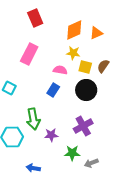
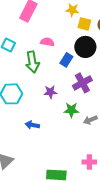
pink semicircle: (60, 70) -> (47, 42), moved
blue rectangle: (53, 90) -> (66, 60), moved
green arrow: (33, 119) -> (32, 62), moved

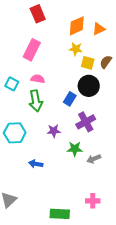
pink semicircle: (47, 42) -> (38, 79), moved

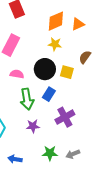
yellow square: (88, 63) -> (67, 72), moved
black circle: (89, 86) -> (45, 69), moved
green arrow: (36, 101) -> (27, 99), moved
green star: (75, 149) -> (50, 153), moved

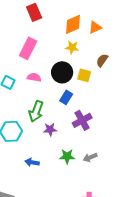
green arrow: (27, 99) -> (36, 111), moved, turned 30

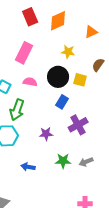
orange diamond: (73, 24) -> (58, 21), moved
green arrow: (36, 111) -> (17, 110), moved

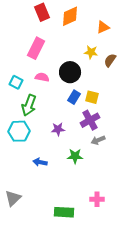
yellow star: (68, 52) -> (91, 52), moved
yellow square: (80, 80) -> (92, 97), moved
gray arrow: (86, 162) -> (98, 140), moved

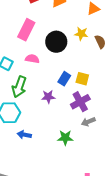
brown semicircle: (110, 60) -> (100, 42), turned 120
black circle: (70, 72) -> (56, 42), moved
purple star: (58, 129) -> (48, 97), moved
blue arrow: (40, 162) -> (24, 135), moved

